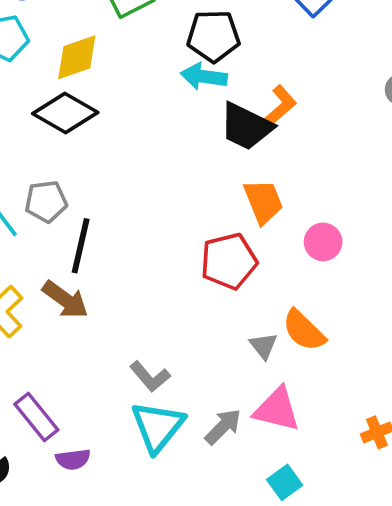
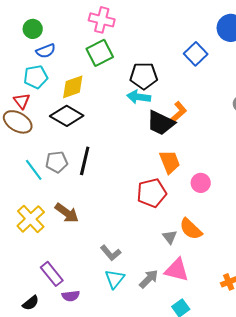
black line: (81, 246) -> (85, 161), moved
cyan triangle: (158, 427) -> (115, 279), size x0.7

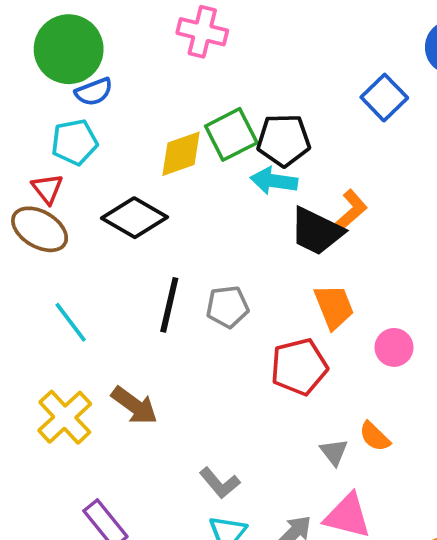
green circle: (33, 29) -> (69, 49), size x1.8
green square: (100, 53) -> (231, 134), moved
yellow diamond: (73, 87) -> (181, 154), moved
gray pentagon: (57, 162) -> (227, 307), moved
orange semicircle: (191, 229) -> (375, 437), size x0.7

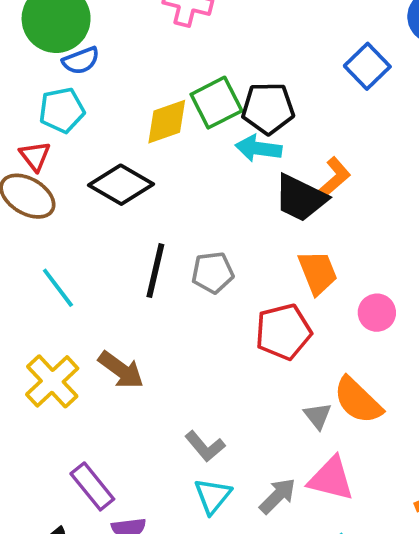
orange semicircle: (375, 437) -> (358, 400), size x1.6

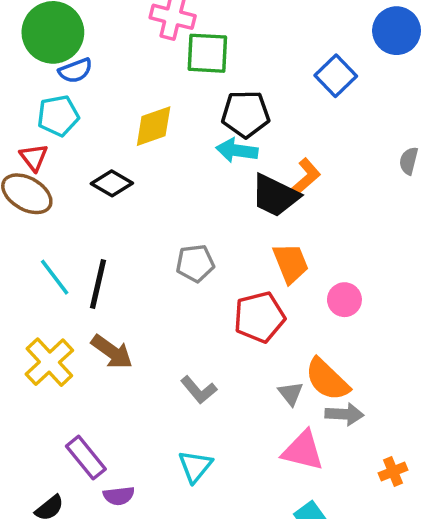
green square: (216, 103) -> (207, 53), moved, turned 30
black diamond: (121, 185) -> (112, 183), size x0.7
black line: (155, 271) -> (98, 284), moved
gray L-shape: (205, 446) -> (199, 390), moved
gray arrow: (278, 496) -> (344, 414), moved, turned 48

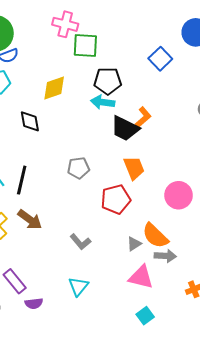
black diamond: (112, 183) -> (30, 121), turned 50
pink circle: (344, 300) -> (179, 195), moved, size x1.4
gray triangle: (291, 393) -> (134, 244), turned 35

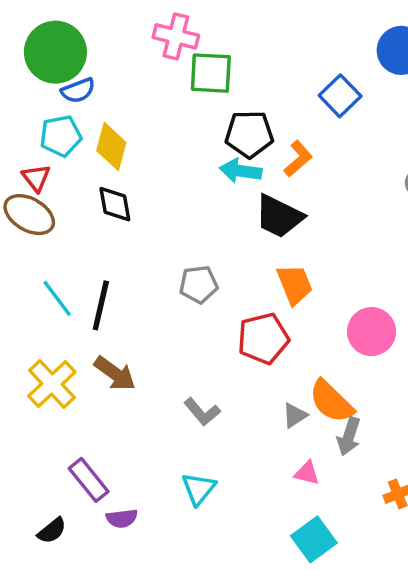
yellow diamond: (54, 88) -> (111, 146), moved, turned -56
orange L-shape: (143, 117) -> (298, 159), moved
gray arrow: (165, 256) -> (349, 436), turned 105
pink triangle: (141, 277) -> (307, 473), size x0.6
cyan square: (145, 316) -> (314, 539), size x1.4

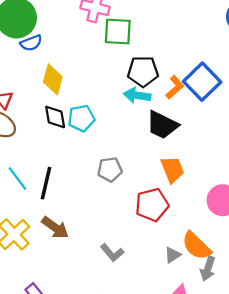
blue square: (340, 96) -> (202, 82), moved, size x1.4
cyan pentagon: (61, 136) -> (81, 118), moved

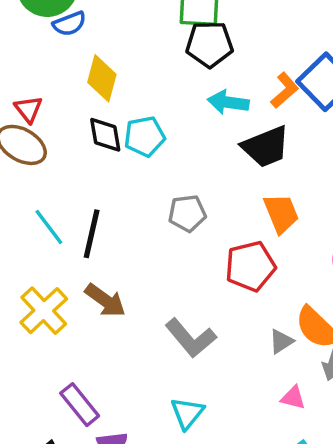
black pentagon: (143, 71) -> (209, 44), moved
black trapezoid: (162, 125) -> (266, 147), turned -48
gray L-shape: (112, 253) -> (191, 338), size x1.4

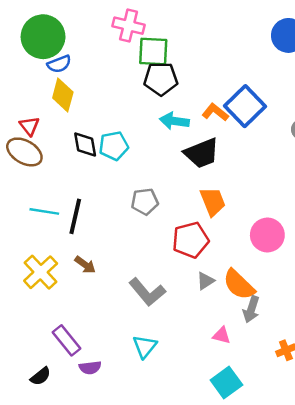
yellow diamond: (102, 78) -> (63, 95), moved
orange L-shape: (285, 90) -> (215, 112), turned -100
cyan line: (49, 227) -> (44, 211), turned -44
brown arrow: (105, 300) -> (85, 265), size x0.7
gray triangle: (281, 341) -> (205, 281), moved

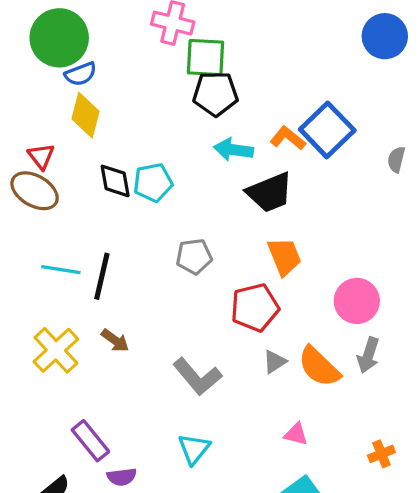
gray arrow: (251, 309) -> (368, 355), moved

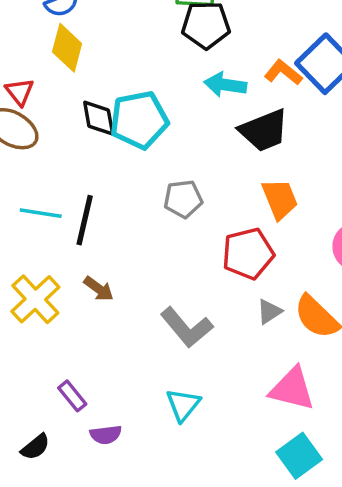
cyan pentagon: (153, 183) -> (139, 120), size x1.4
pink triangle: (296, 434) -> (292, 389), size x1.8
purple rectangle: (90, 441) -> (72, 396), size x0.7

